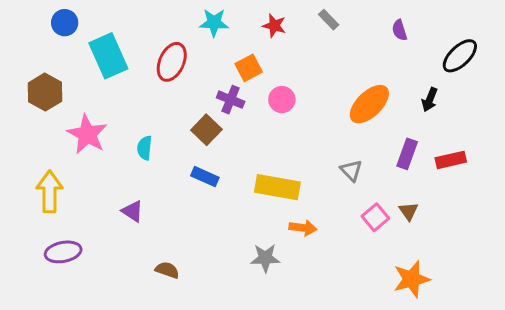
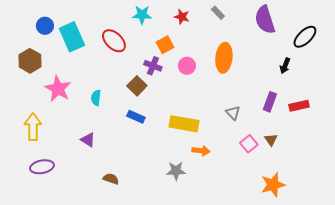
blue circle: (65, 23) -> (45, 26), moved
purple semicircle: (400, 30) -> (265, 20), size x2.0
red ellipse: (172, 62) -> (114, 41), turned -70
orange ellipse: (369, 104) -> (224, 58), moved, turned -40

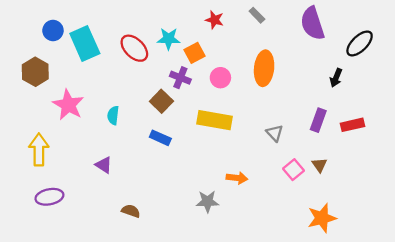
cyan star: (142, 15) -> (169, 39), moved
yellow rectangle: (184, 124) -> (215, 120), moved

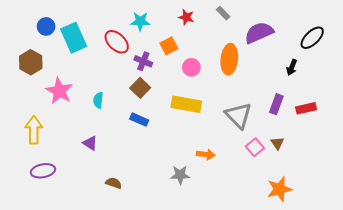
purple semicircle: (312, 23) -> (259, 33), moved, turned 84
cyan star: (169, 39) -> (140, 21), moved
purple cross: (180, 78) -> (143, 61), moved
gray triangle: (275, 133) -> (238, 116), size x1.8

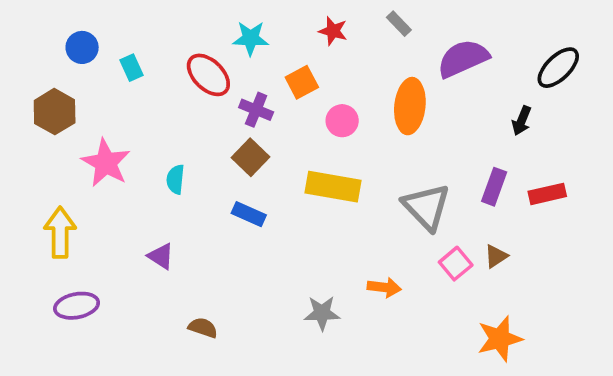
cyan rectangle: (74, 38) -> (132, 68), size x0.5
brown triangle: (277, 143) -> (496, 256), turned 32
orange arrow: (206, 154) -> (384, 287), moved

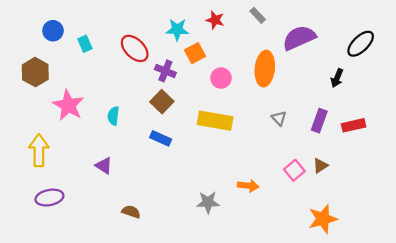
cyan star: (251, 38) -> (177, 30), moved
gray triangle: (426, 207) -> (279, 118), moved, size x0.5

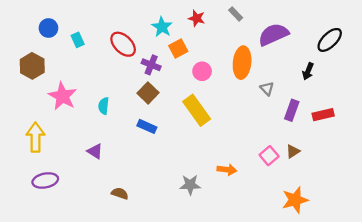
cyan star: (177, 30) -> (162, 27), turned 30
gray triangle: (279, 118) -> (267, 89), moved
yellow rectangle: (215, 121) -> (197, 110), turned 44

